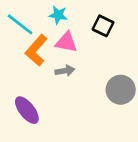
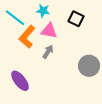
gray arrow: (65, 71) -> (48, 52), turned -48

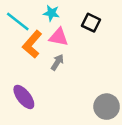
gray circle: (89, 66) -> (107, 107), moved

